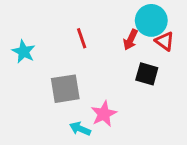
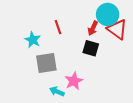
red triangle: (165, 41) -> (117, 29), size x1.5
cyan star: (24, 52) -> (33, 40), moved
black square: (147, 74) -> (91, 48), moved

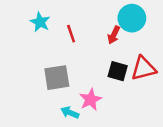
red triangle: (117, 29) -> (144, 69), moved, turned -50
cyan star: (33, 40) -> (40, 22), moved
black square: (91, 48) -> (118, 71), moved

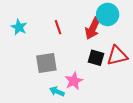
cyan star: (40, 22) -> (19, 27), moved
red arrow: (114, 35) -> (93, 28), size x1.5

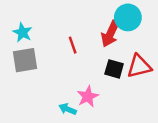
red line: (58, 27) -> (73, 45), moved
gray square: (46, 63) -> (25, 60), moved

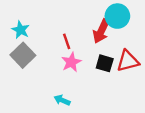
gray square: (25, 60) -> (23, 55), turned -35
pink star: (88, 97) -> (71, 62), moved

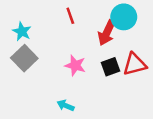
red line: (67, 41) -> (70, 16), moved
pink star: (71, 62) -> (75, 65), turned -30
black square: (105, 63) -> (110, 67), turned -36

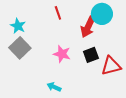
red triangle: (135, 64) -> (111, 66), moved

